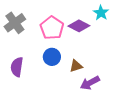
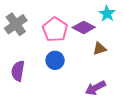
brown triangle: (76, 66) -> (100, 49), moved

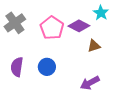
blue circle: (55, 60) -> (47, 67), moved

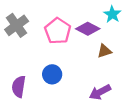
purple semicircle: (17, 67) -> (19, 87), moved

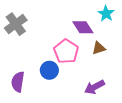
purple diamond: (88, 29) -> (83, 27), turned 30
pink pentagon: (58, 31) -> (66, 51), moved

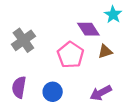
gray cross: (16, 24) -> (23, 40), moved
blue circle: (49, 70) -> (53, 92), moved

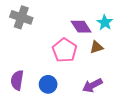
cyan star: (113, 15) -> (105, 23), moved
gray cross: (23, 40) -> (21, 17), moved, turned -35

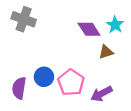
pink pentagon: (65, 50) -> (71, 82), moved
blue circle: (48, 84) -> (44, 77), moved

